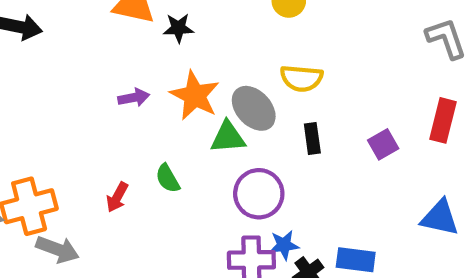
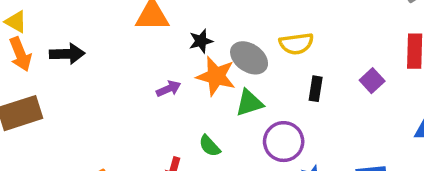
black star: (178, 28) -> (201, 41), moved
gray ellipse: (254, 108) -> (249, 58), moved
black rectangle: (312, 138) -> (316, 89), turned 30

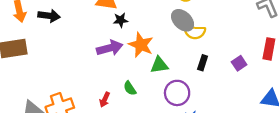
black star: (201, 41) -> (121, 20), moved
gray ellipse: (249, 58) -> (183, 20), moved
purple arrow: (169, 89) -> (110, 48), size x1.6

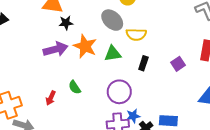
gray ellipse: (183, 20) -> (112, 20), moved
green triangle: (159, 65) -> (113, 54), moved

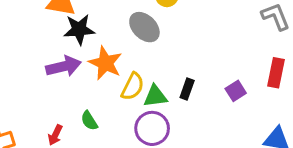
black star: (66, 23) -> (79, 29), size x1.5
yellow semicircle: (136, 34) -> (133, 87), moved, turned -66
green triangle: (113, 54) -> (155, 96), moved

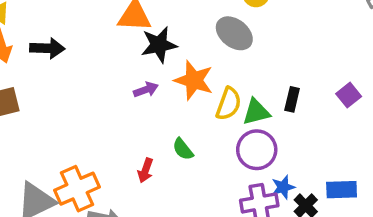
purple arrow: (64, 66) -> (146, 90), size x0.6

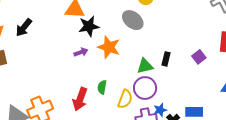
black arrow: (47, 48) -> (24, 27), turned 126
yellow semicircle: (229, 104) -> (125, 99), moved
green semicircle: (183, 149) -> (102, 87), turned 48
red arrow: (145, 170) -> (80, 99), size x1.6

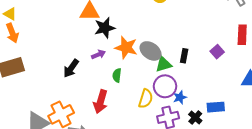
gray ellipse: (133, 20) -> (151, 51), moved
black arrow: (24, 27) -> (71, 68), moved
green semicircle: (102, 87) -> (117, 75), moved
blue star: (160, 110) -> (180, 97), moved

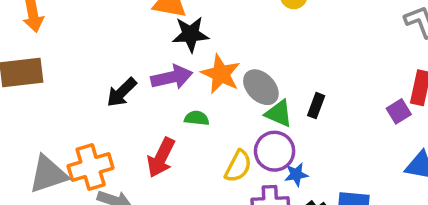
purple square: (217, 52) -> (399, 111), moved
purple arrow: (98, 54) -> (172, 77), size x1.6
green triangle: (164, 64) -> (279, 113), turned 30
green semicircle: (117, 75) -> (197, 118), turned 80

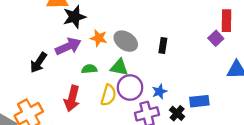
orange star: (221, 74) -> (99, 38), size x0.7
green triangle: (279, 113) -> (119, 67), moved
purple circle: (275, 151) -> (130, 88), moved
yellow semicircle: (238, 166) -> (108, 95), moved

